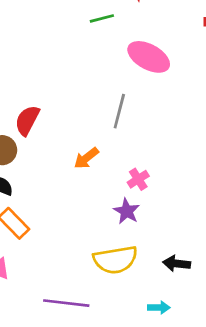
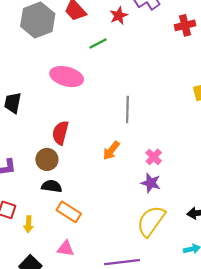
pink ellipse: (149, 57) -> (67, 77), moved
yellow semicircle: (115, 260) -> (151, 221), turned 148

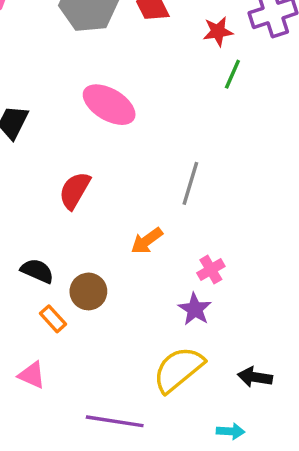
green line: (98, 44) -> (232, 74), moved, turned -54
brown circle: (47, 159) -> (88, 291), moved
orange rectangle: (69, 212) -> (53, 319), size x0.7

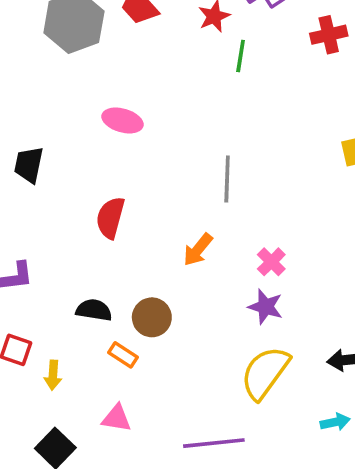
pink ellipse: (109, 105) -> (122, 120), size x0.7

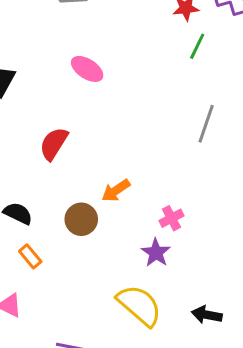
gray line: (227, 179) -> (206, 124), moved
brown circle: (152, 317) -> (81, 219), moved
yellow semicircle: (265, 373) -> (139, 305), turned 78

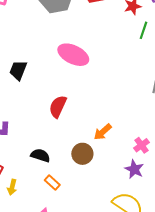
pink ellipse: (87, 69) -> (73, 55), size x1.4

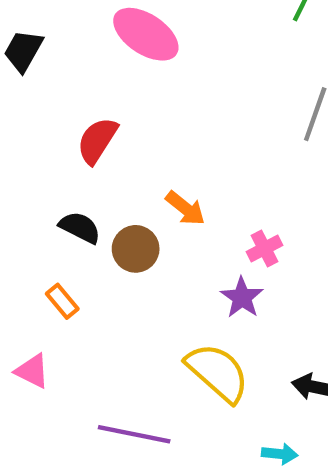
orange arrow: (103, 132) -> (185, 208), turned -108
black semicircle: (40, 155) -> (80, 227), moved

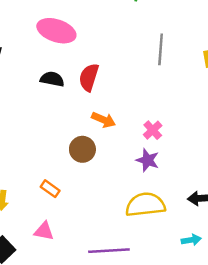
red semicircle: (97, 140) -> (89, 77), moved
black semicircle: (80, 227) -> (52, 79), moved
yellow semicircle: (218, 373) -> (145, 205), turned -33

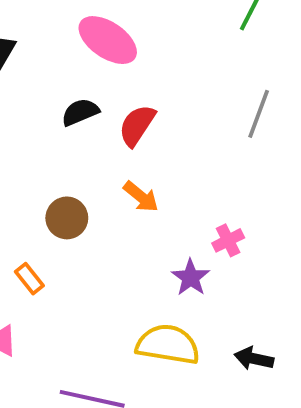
black semicircle: (52, 79) -> (80, 112), turned -50
pink cross: (153, 130) -> (228, 240), moved
brown circle: (82, 149) -> (67, 218), moved

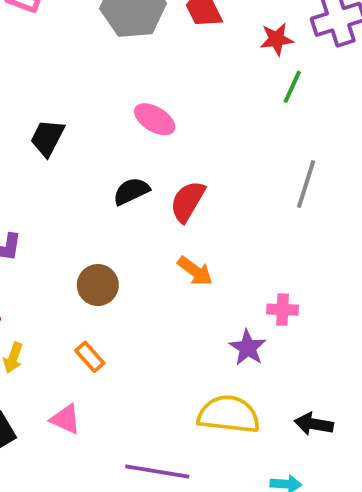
pink ellipse: (108, 40) -> (155, 119), size x0.7
brown circle: (67, 218) -> (98, 285), moved
pink cross: (228, 240) -> (283, 310), turned 32

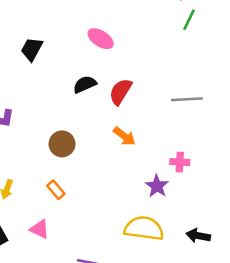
gray line: (306, 184) -> (187, 99), moved, turned 68

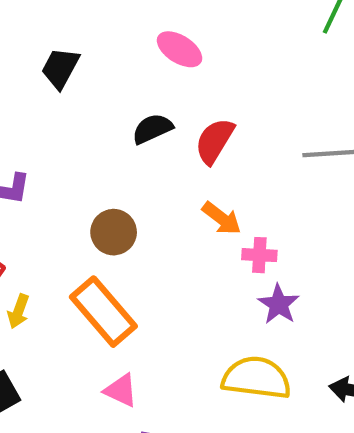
pink cross: (180, 162) -> (259, 255), moved
orange rectangle: (56, 190) -> (103, 312), size x2.0
pink triangle: (40, 229) -> (121, 390), moved

